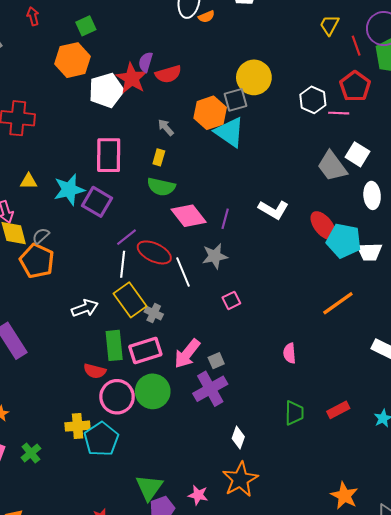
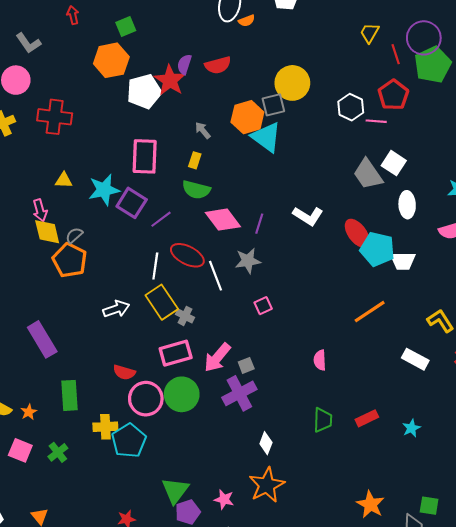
red semicircle: (168, 74) -> (218, 65), moved
purple line: (126, 237) -> (161, 219), moved
green rectangle: (114, 345) -> (69, 395), moved

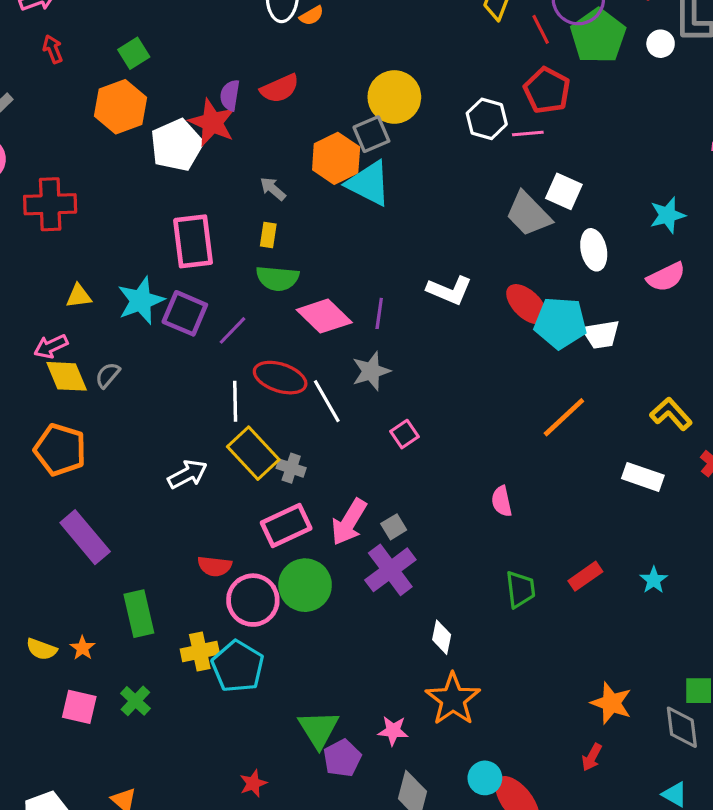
pink arrow: (40, 210) -> (51, 346), turned 90
orange pentagon: (70, 260) -> (60, 450), moved

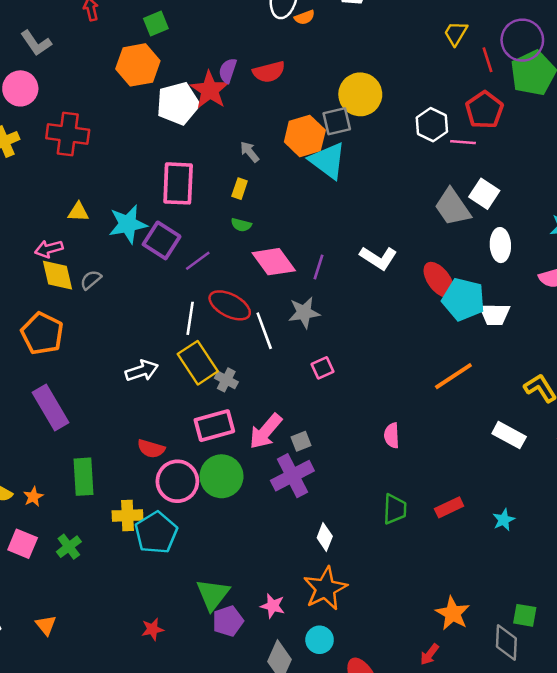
green semicircle: (278, 278) -> (241, 225), size x0.6
cyan circle: (485, 778) -> (320, 640), moved

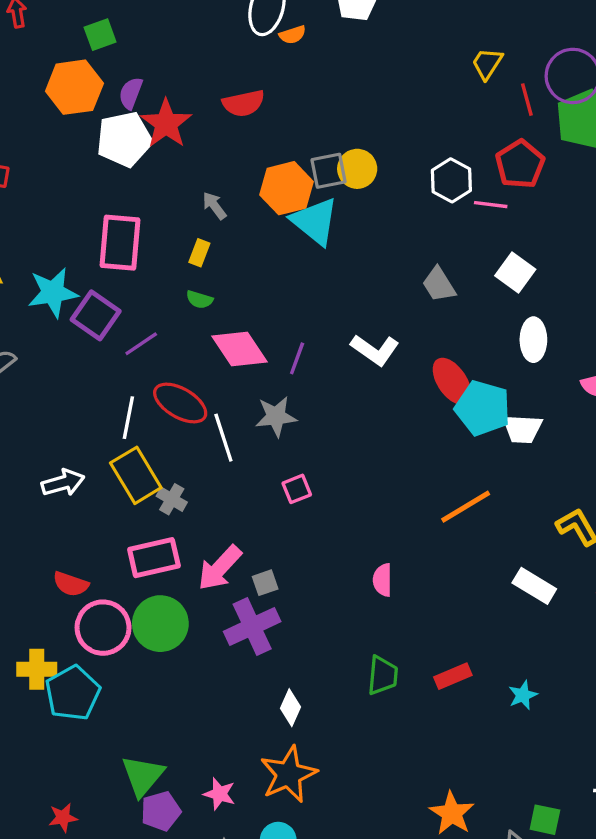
purple semicircle: (228, 71) -> (131, 93), moved
yellow circle: (360, 94) -> (357, 169), moved, size x0.7
gray trapezoid: (452, 207) -> (439, 285), moved, size x0.7

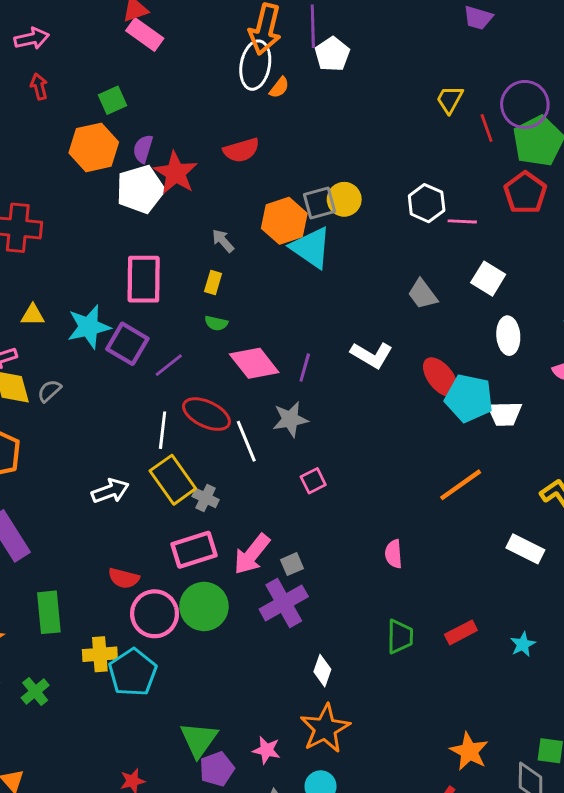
orange semicircle: (293, 35) -> (279, 87), turned -30
red pentagon: (520, 164) -> (525, 193), moved

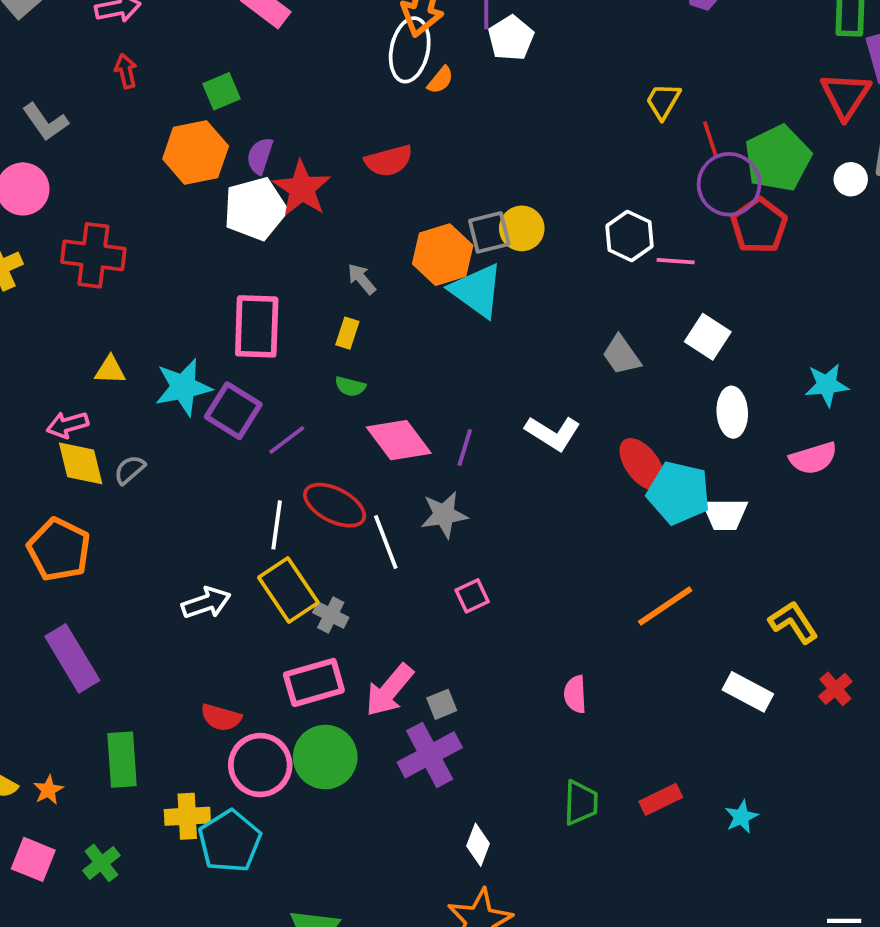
purple circle: (525, 104) -> (729, 184), moved

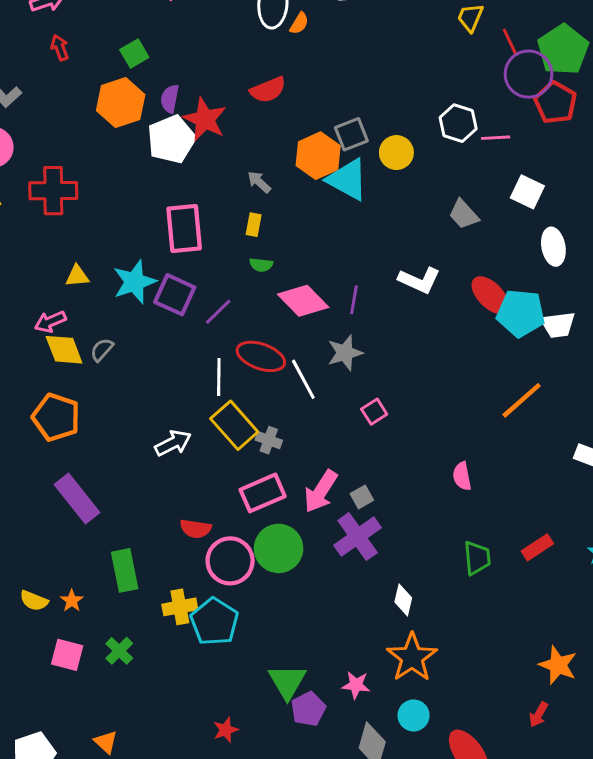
yellow circle: (522, 228) -> (396, 153), moved

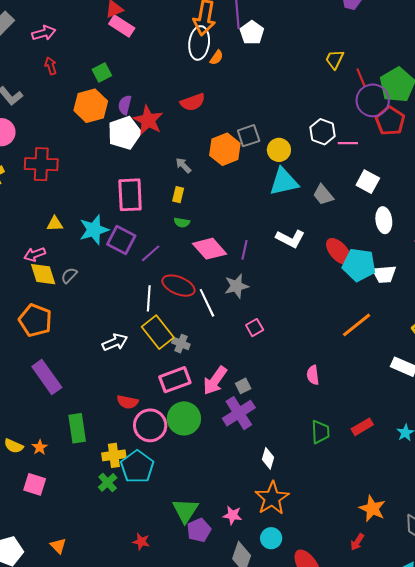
cyan triangle: (348, 180) -> (284, 182), moved, turned -44
green cross: (119, 651) -> (108, 482), moved
red star: (226, 730) -> (141, 542), turned 30

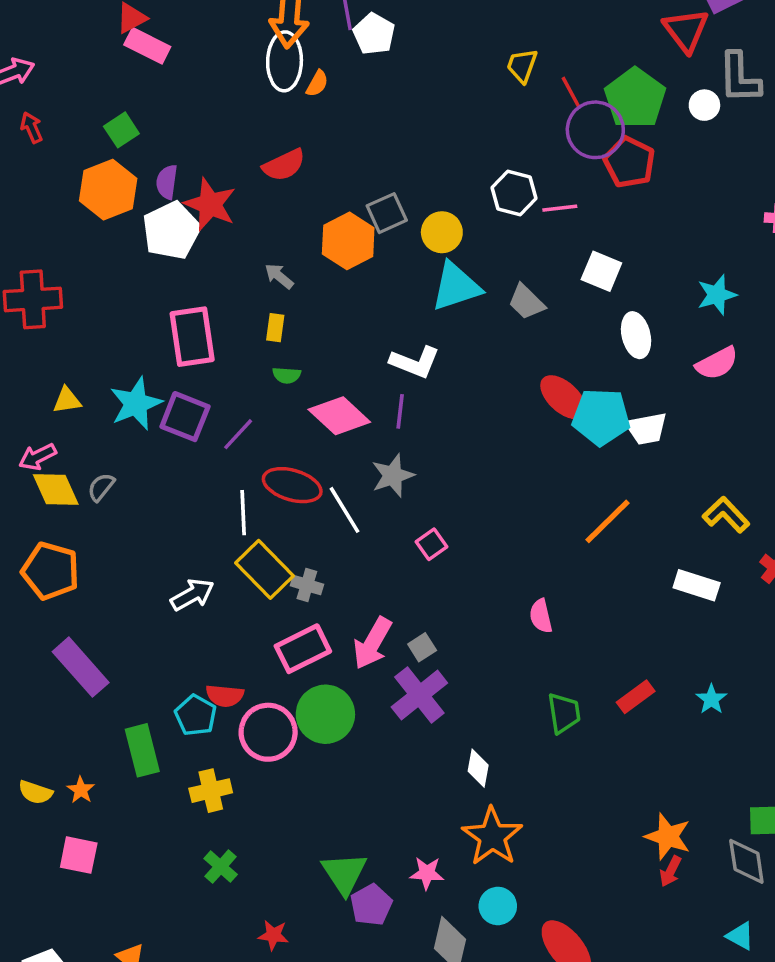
white L-shape: (290, 239) -> (415, 362), moved
cyan pentagon: (137, 467) -> (196, 715), moved, size x0.7
green cross: (108, 482) -> (221, 867), moved
red arrow: (357, 542) -> (671, 871), moved

